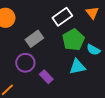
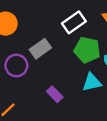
green pentagon: (73, 40) -> (87, 50), turned -30
purple circle: (25, 63) -> (16, 65), moved

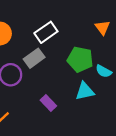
white rectangle: (74, 22) -> (46, 32), moved

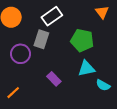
gray rectangle: (34, 58) -> (41, 39), turned -36
cyan semicircle: (104, 71) -> (103, 85), moved

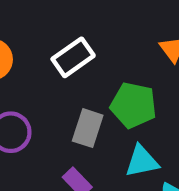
gray rectangle: (41, 39) -> (88, 128), moved

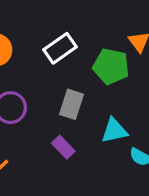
green pentagon: (133, 105) -> (111, 66), moved

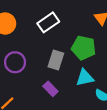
green pentagon: (111, 66) -> (84, 48), moved

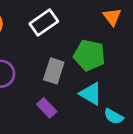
cyan triangle: (85, 78) -> (91, 94), turned 42

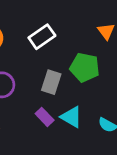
cyan triangle: (91, 94) -> (71, 117), moved

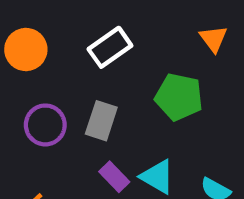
gray rectangle: (51, 82) -> (101, 121), moved

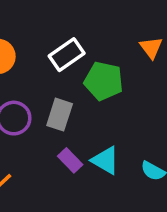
green pentagon: (179, 97) -> (104, 81), moved

